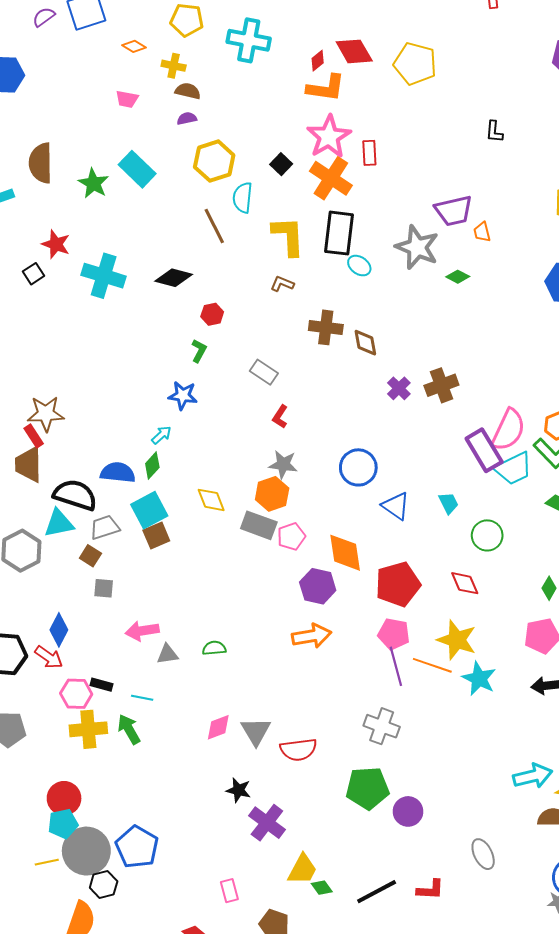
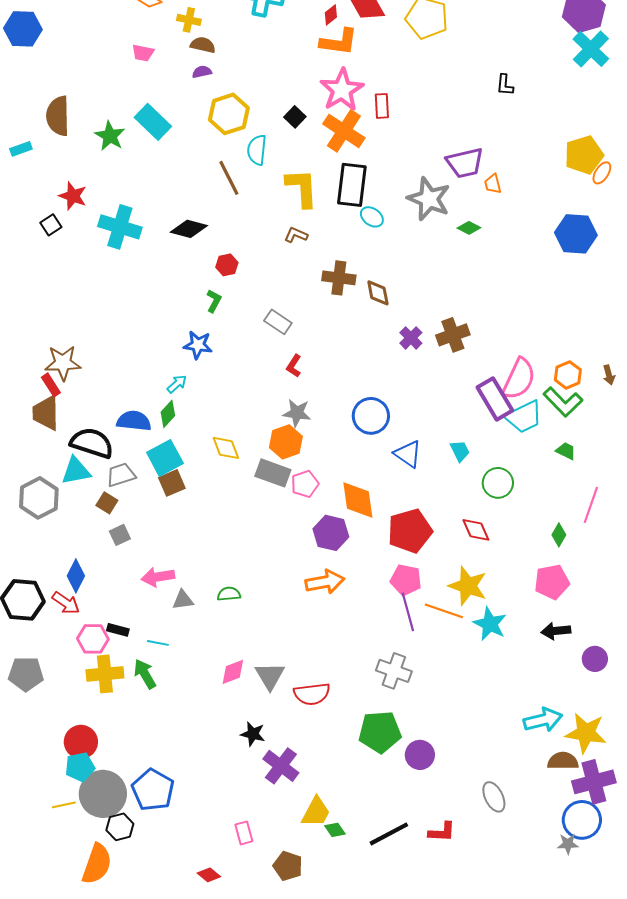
gray square: (104, 588) -> (120, 535), turned -30

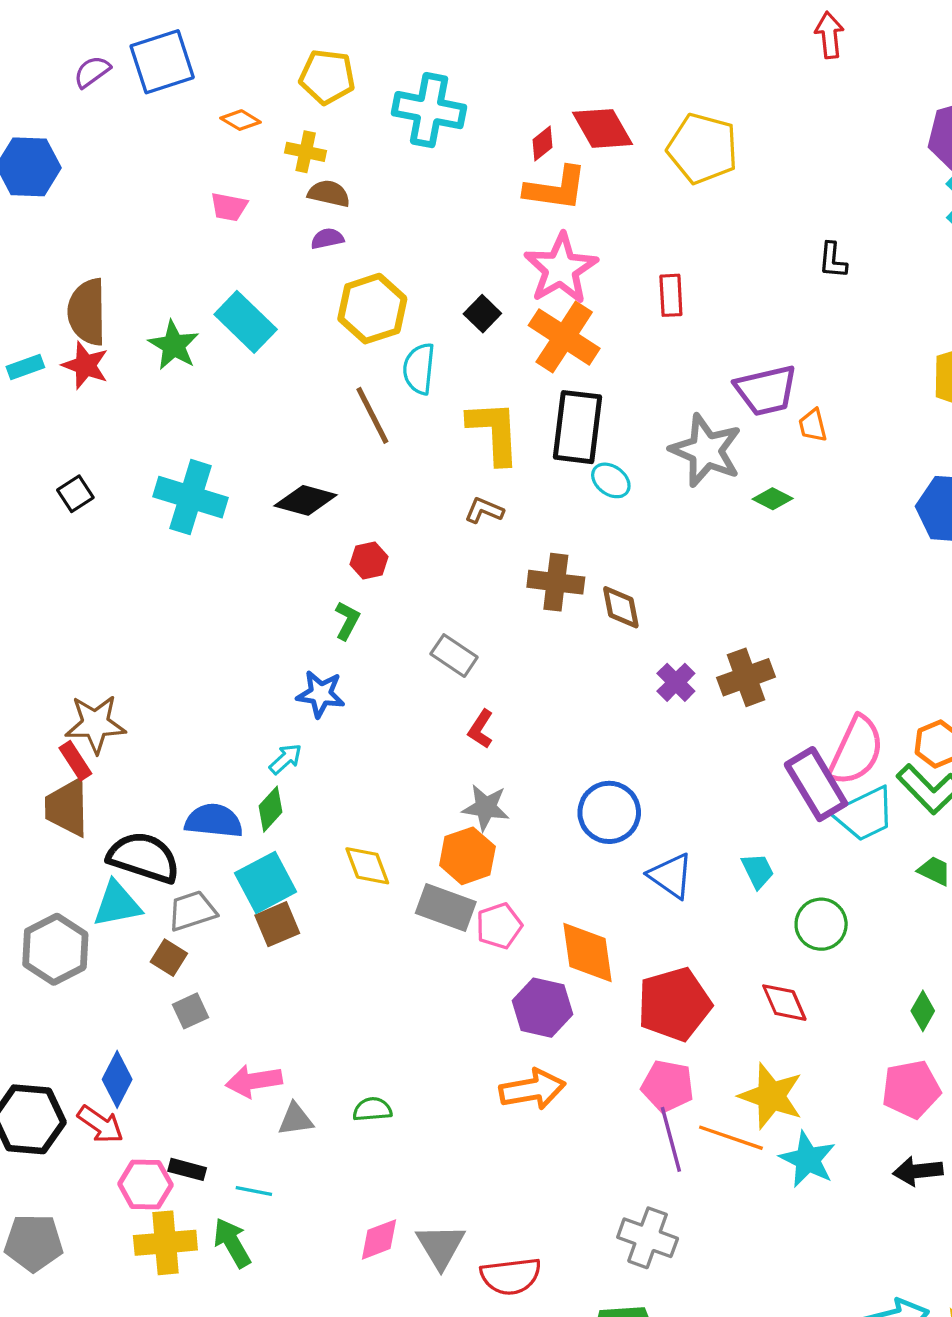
red rectangle: (382, 106) -> (671, 295), moved
red star: (73, 196) -> (85, 365), moved

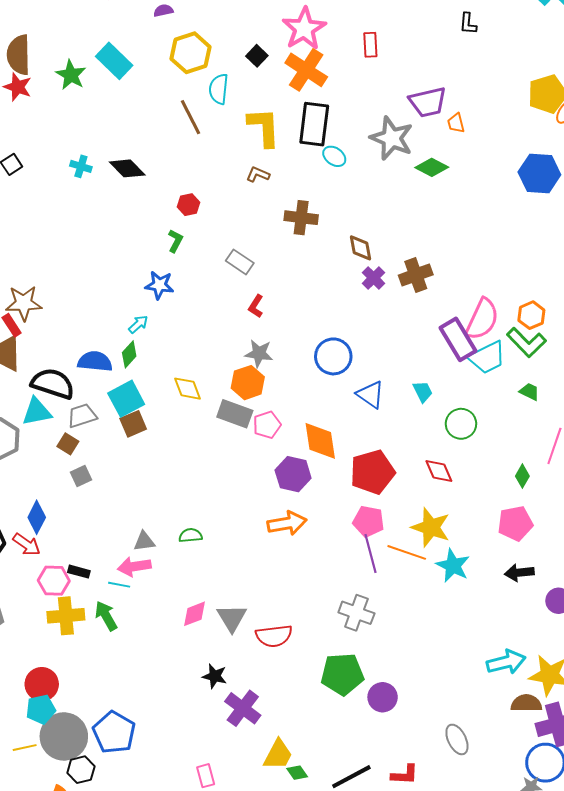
cyan cross: (190, 497) -> (81, 166), size x0.5
green diamond: (773, 499) -> (432, 167), size x1.4
black diamond: (306, 500) -> (127, 168), moved, turned 30
brown diamond: (621, 607) -> (360, 248), moved
pink arrow: (254, 1081) -> (134, 567), moved

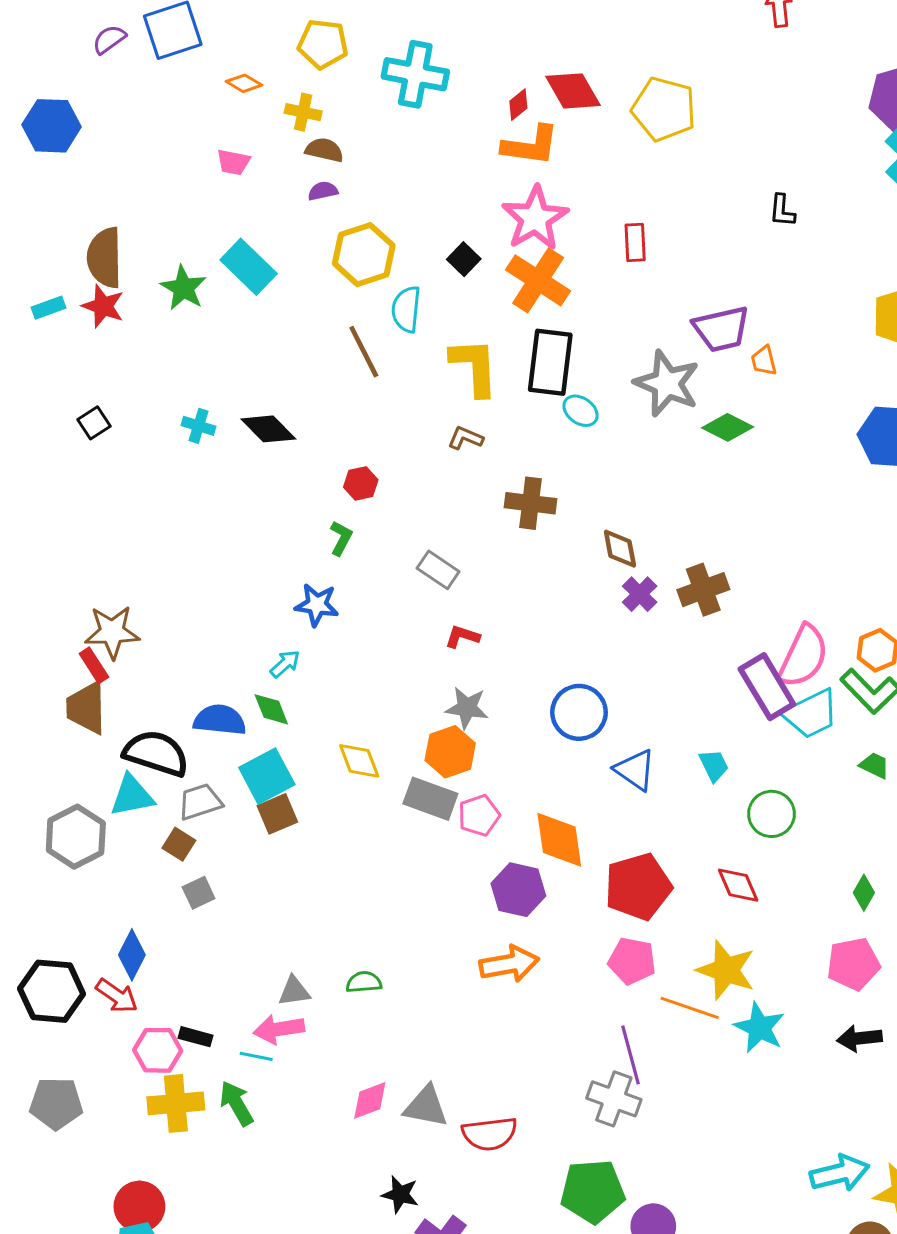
red L-shape: (256, 306) -> (462, 637), turned 75
green diamond: (129, 354) -> (271, 709), turned -64
purple line: (370, 553) -> (631, 1055), moved
gray triangle: (232, 618) -> (426, 1106), turned -48

